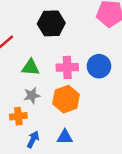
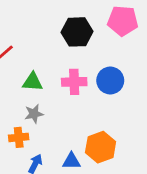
black hexagon: (51, 23) -> (77, 32), moved
orange hexagon: (66, 99) -> (101, 147), moved

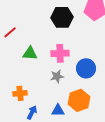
blue circle: (110, 80) -> (86, 68), moved
gray star: (34, 114) -> (57, 76), moved

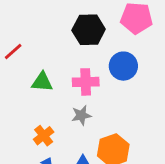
blue circle: (86, 68) -> (123, 66), moved
orange cross: (20, 93) -> (44, 136), moved, turned -32

